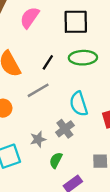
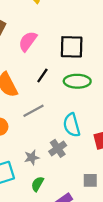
black line: (48, 62) -> (42, 76), moved
green semicircle: (56, 160) -> (37, 184), moved

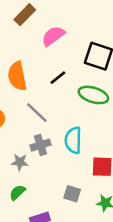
gray line: (33, 111) -> (37, 113), turned 55
gray cross: (58, 148) -> (40, 145), moved
gray square: (90, 180) -> (72, 194), moved

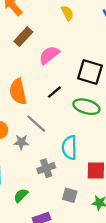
gray cross: (40, 145) -> (46, 168), moved
gray star: (20, 162) -> (21, 142), moved

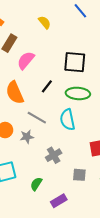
yellow semicircle: (67, 13) -> (45, 22), moved
pink semicircle: (49, 55) -> (26, 60), moved
cyan semicircle: (69, 148) -> (67, 120), moved

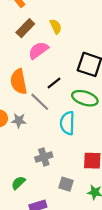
yellow semicircle: (45, 22) -> (56, 27), moved
gray line: (37, 118) -> (40, 102), moved
gray star: (27, 137) -> (19, 121), moved

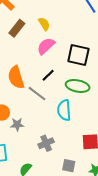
pink semicircle: (38, 50) -> (46, 46), moved
gray star: (19, 121) -> (17, 124), moved

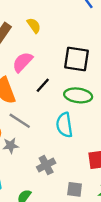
pink semicircle: (46, 46) -> (23, 62), moved
gray line: (37, 94) -> (20, 121), moved

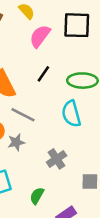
black square: (76, 59) -> (77, 25), moved
pink semicircle: (23, 62) -> (40, 36), moved

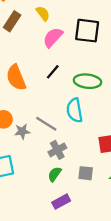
gray line: (23, 115) -> (46, 124), moved
green semicircle: (37, 196) -> (55, 174), moved

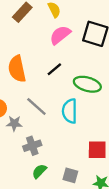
gray line: (46, 124) -> (36, 107), moved
gray cross: (57, 150) -> (32, 146), moved

